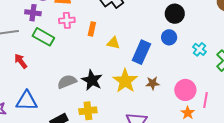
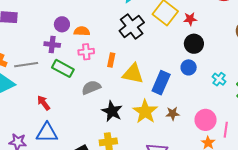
yellow triangle: (113, 43) -> (133, 74), size x1.6
red arrow: (21, 61) -> (44, 103), moved
gray semicircle: (67, 82) -> (91, 87), moved

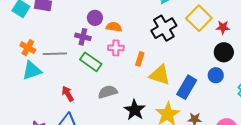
gray semicircle: (91, 87) -> (108, 92), moved

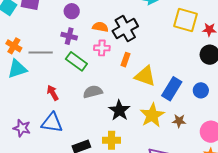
purple circle: (95, 18) -> (72, 11), moved
yellow square: (199, 18) -> (186, 20), turned -30
black cross: (164, 28) -> (125, 29), moved
blue circle: (216, 75) -> (201, 90), moved

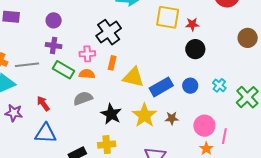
orange semicircle: (100, 27) -> (87, 74), moved
blue rectangle: (172, 89) -> (161, 87), turned 35
purple star: (22, 128) -> (14, 113), moved

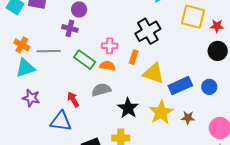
black cross: (109, 32) -> (148, 31), moved
purple cross: (54, 45) -> (70, 28), moved
red arrow: (43, 104) -> (73, 99), moved

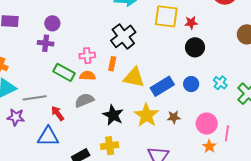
gray line: (49, 51) -> (35, 98), moved

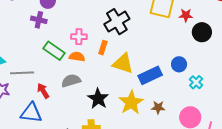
black circle: (195, 47) -> (202, 32), moved
cyan cross: (220, 83) -> (196, 82), moved
blue circle: (191, 84) -> (179, 64), moved

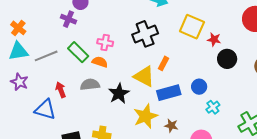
orange rectangle: (103, 48) -> (163, 63), moved
gray line: (22, 73) -> (46, 56), moved, turned -30
black star: (98, 99) -> (119, 93), moved

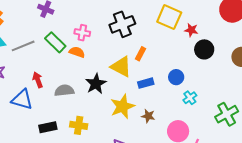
gray semicircle: (90, 85) -> (64, 90), moved
blue rectangle: (169, 93) -> (146, 83), size x0.7

